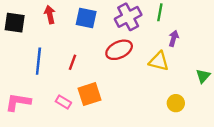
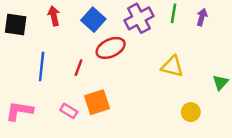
blue square: (86, 18) -> (93, 20), turned 30
purple arrow: (174, 38) -> (202, 17), moved
red ellipse: (119, 50) -> (111, 48), moved

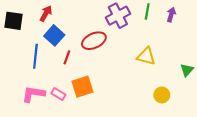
red arrow: (54, 16) -> (46, 14), turned 42
blue square: (93, 20) -> (54, 35), moved
pink L-shape: (19, 111) -> (33, 94), moved

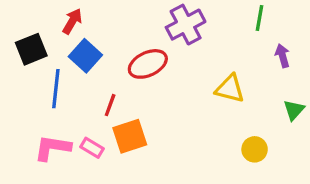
green line: (147, 11) -> (259, 18), moved
purple arrow: (171, 15) -> (282, 56), moved, turned -32
black square: (14, 21) -> (31, 49), moved, turned -30
red line: (67, 57) -> (110, 105), moved

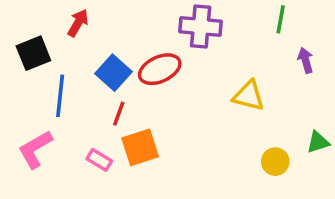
purple cross: (186, 25) -> (201, 26), turned 33
blue square: (85, 56) -> (113, 73), moved
green triangle: (294, 110) -> (318, 142), moved, turned 30
pink L-shape: (53, 148) -> (35, 149), moved, turned -39

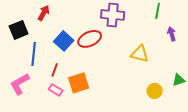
red line: (119, 114) -> (55, 70), moved

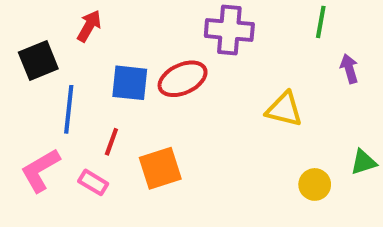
blue square: (64, 41) -> (130, 83), turned -36
pink rectangle: (56, 90) -> (93, 182), moved

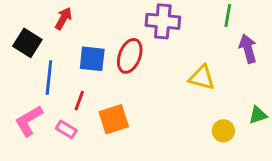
black square: (38, 61) -> (27, 43), turned -36
purple arrow: (349, 69) -> (248, 49), size x1.4
red ellipse: (183, 79) -> (130, 56), turned -44

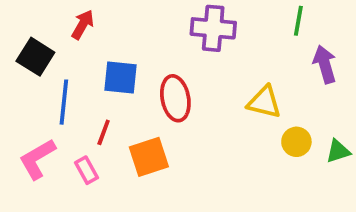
red ellipse: (130, 56) -> (175, 98), moved, turned -32
pink rectangle: (66, 129) -> (87, 170), turned 30
yellow circle: (223, 131) -> (296, 142), moved

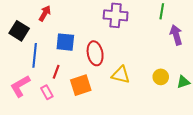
yellow triangle: (264, 102) -> (121, 75), moved

